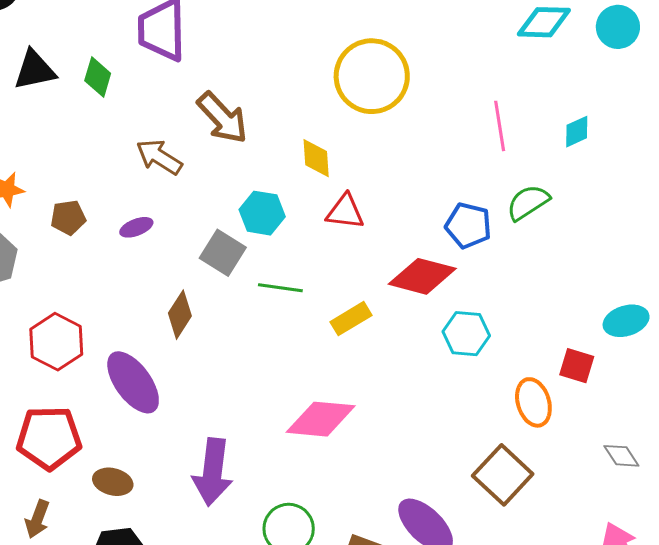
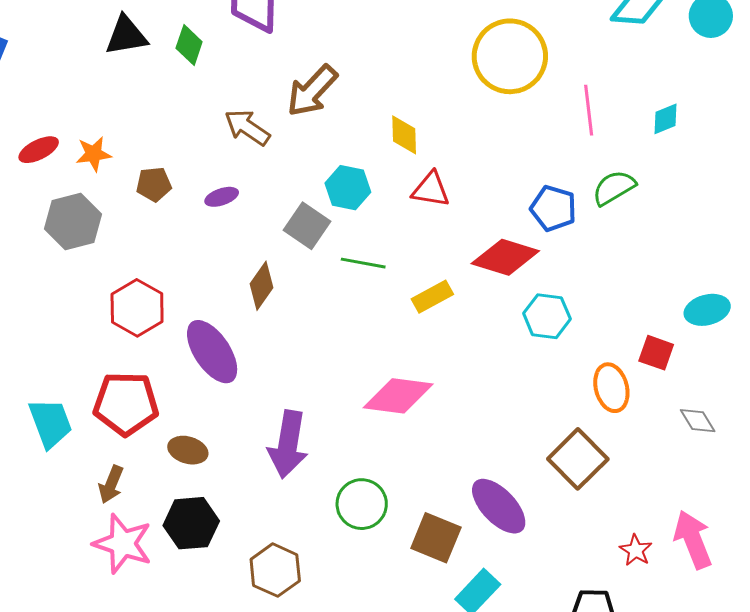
yellow circle: (372, 76) -> (510, 56), moved
brown arrow: (222, 118) -> (312, 91), turned 84
gray diamond: (621, 456) -> (698, 421), moved

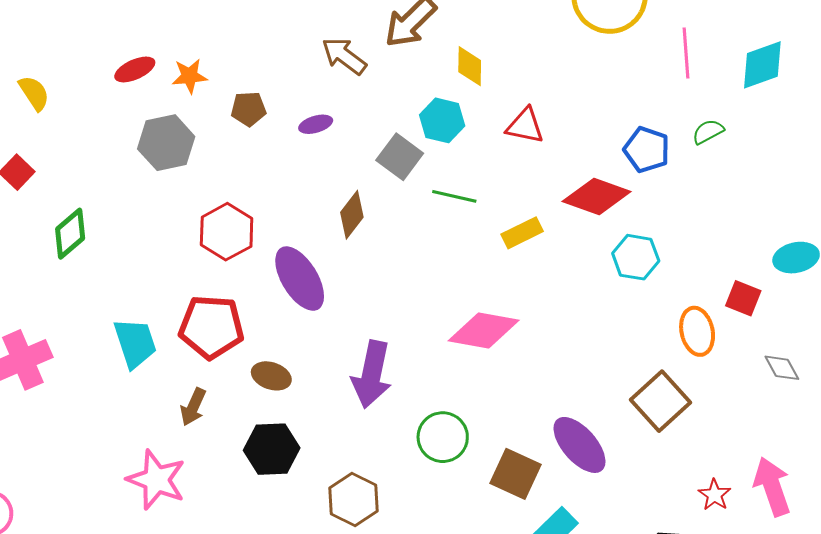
cyan diamond: (665, 119) -> (762, 65), size x1.6
yellow diamond: (404, 135) -> (470, 66), moved
green semicircle: (614, 188) -> (708, 132), size x0.7
pink star: (123, 544) -> (156, 480), moved

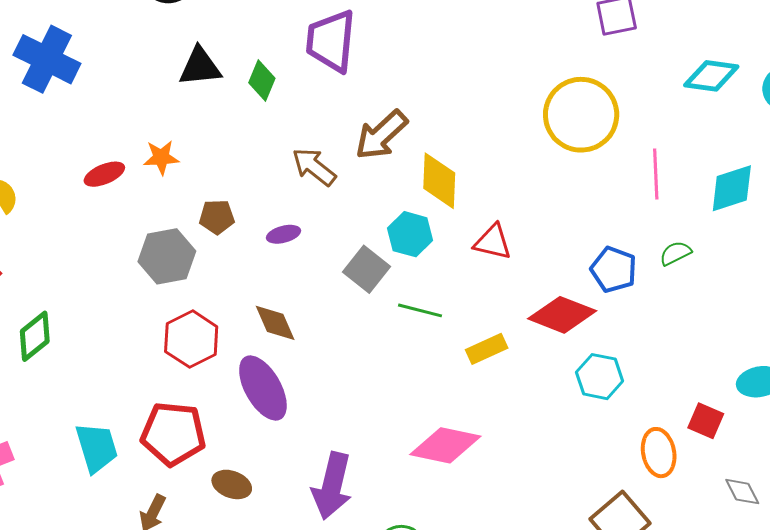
yellow diamond: (470, 66) -> (439, 181), size x1.4
orange star: (189, 76) -> (161, 157), moved
gray hexagon: (166, 143) -> (167, 256), moved
brown diamond: (352, 215) -> (275, 323), moved, turned -63

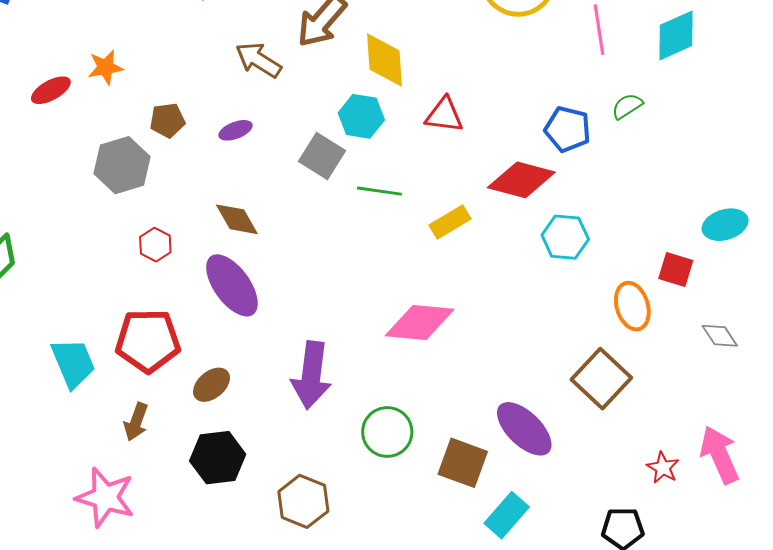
red hexagon: (191, 339) -> (155, 245), size x0.6
brown ellipse: (232, 484) -> (212, 385), turned -54

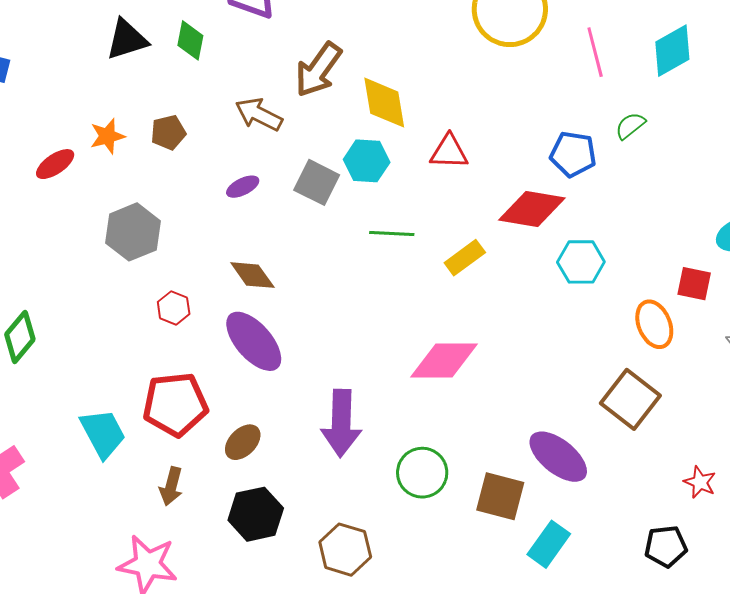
brown pentagon: (167, 120) -> (168, 132), moved
gray square: (322, 156) -> (317, 182), moved

